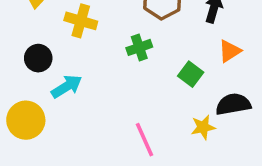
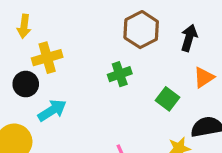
yellow cross: (81, 21) -> (47, 58), moved, turned -32

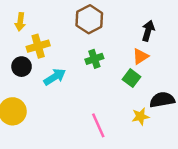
brown hexagon: (141, 30) -> (89, 19), moved
orange triangle: (204, 77) -> (140, 56), moved
cyan arrow: (52, 110) -> (55, 77), moved

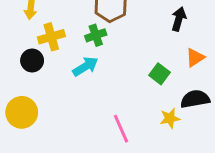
orange triangle: (140, 56) -> (195, 58), moved
green cross: (94, 59) -> (96, 35), moved
cyan arrow: (55, 77) -> (85, 66), moved

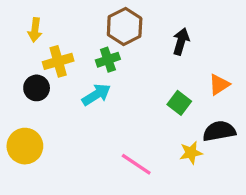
black arrow: (179, 19) -> (181, 41), moved
pink line: (121, 129) -> (136, 164), turned -32

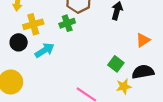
cyan arrow: (96, 95) -> (45, 50), moved
green square: (179, 103) -> (116, 64), moved

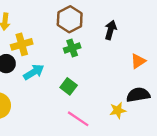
green cross: (67, 23) -> (72, 48), moved
green square: (116, 64) -> (69, 86), moved

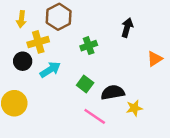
brown hexagon: (70, 19) -> (59, 17), moved
black semicircle: (138, 95) -> (113, 92), moved

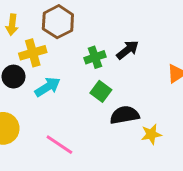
black arrow: (127, 28) -> (128, 50), moved, turned 36
green square: (85, 84) -> (101, 91), moved
pink line: (95, 116) -> (59, 145), moved

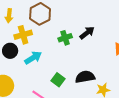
green square: (101, 91) -> (58, 80), moved

